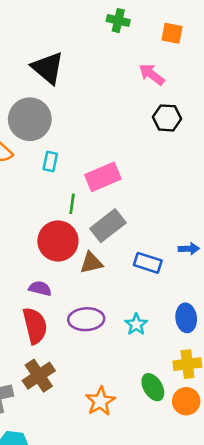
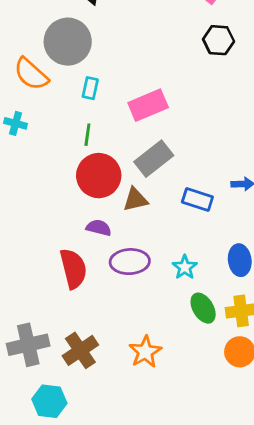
green line: (72, 204) -> (87, 135), moved
purple semicircle: (40, 288) -> (99, 228), moved
brown cross: (39, 376) -> (80, 350), moved
green ellipse: (153, 387) -> (203, 308), moved

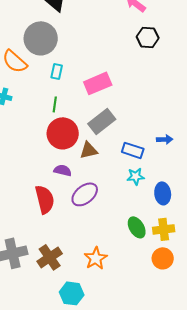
purple ellipse: (130, 262) -> (85, 194), turned -36
cyan star: (185, 267) -> (136, 176), moved, turned 30
cyan hexagon: (49, 401) -> (72, 293), moved

